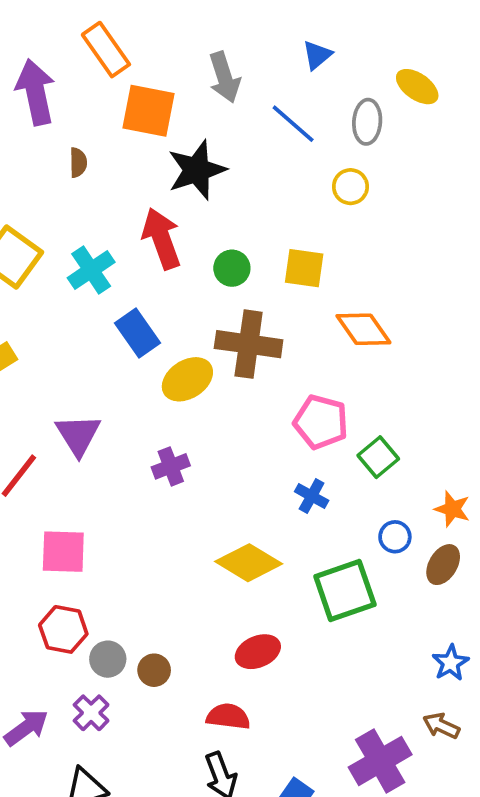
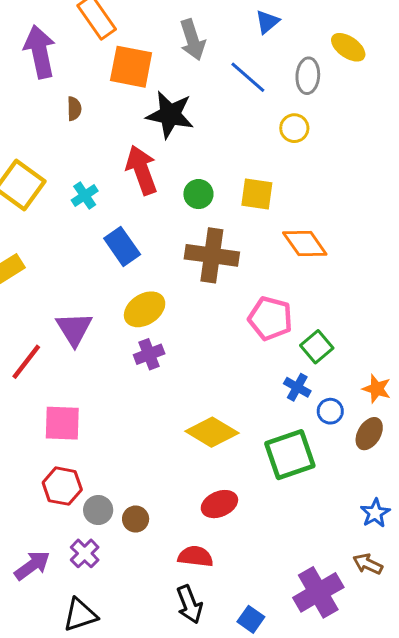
black star: (197, 170) -> (170, 115), turned 30
cyan cross: (91, 270) -> (85, 196), size x0.7
yellow ellipse: (187, 379) -> (145, 309), moved
blue cross: (312, 496) -> (297, 387), moved

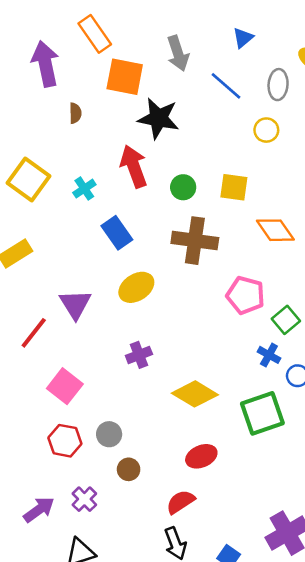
purple cross: (149, 354) -> (139, 355), moved
pink square: (62, 423) -> (65, 386), turned 36
gray circle: (98, 510) -> (109, 434), moved
red semicircle: (195, 556) -> (181, 502), turned -40

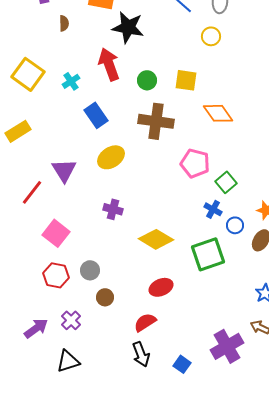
purple cross: (139, 355) -> (113, 209), turned 36

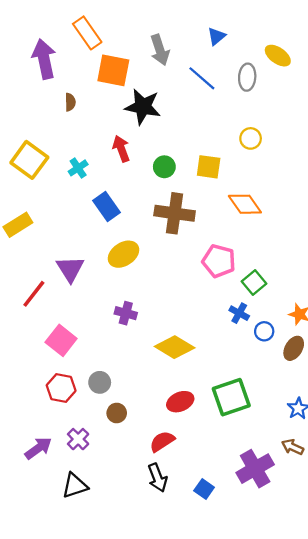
yellow circle: (211, 36) -> (251, 138), moved
red arrow: (109, 64) -> (121, 149), size x0.7
green square: (208, 254) -> (231, 397), moved

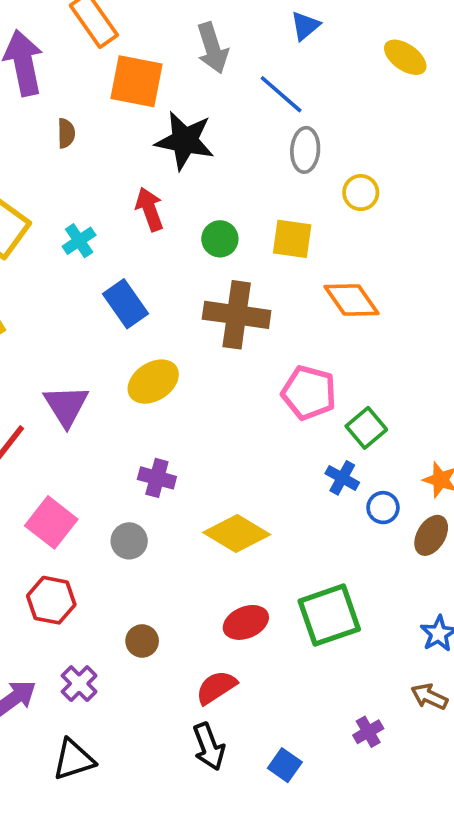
gray ellipse: (247, 77) -> (305, 150), moved
gray circle: (100, 382) -> (129, 541), moved
purple cross: (255, 469) -> (368, 732), size x0.5

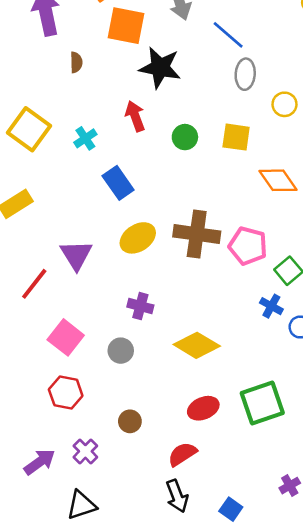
brown cross: (237, 315) -> (197, 234), moved

